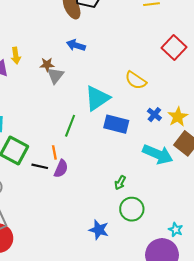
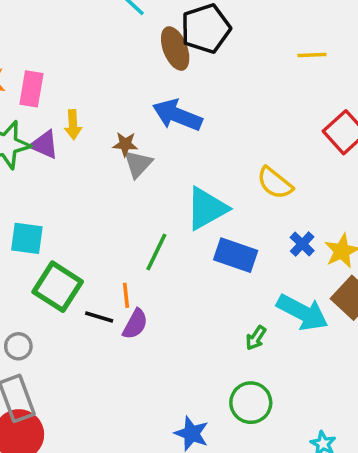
blue arrow: (76, 45) -> (177, 115), size x1.5
green arrow: (120, 183) -> (256, 338), moved

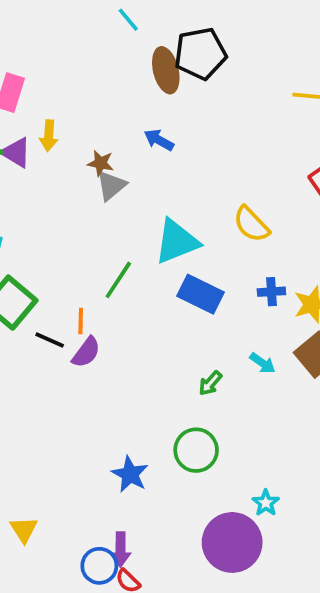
blue arrow: (177, 115) -> (159, 140), size x0.6
blue cross: (302, 244) -> (271, 292), turned 35
cyan arrow: (303, 312) -> (262, 363), size x0.5

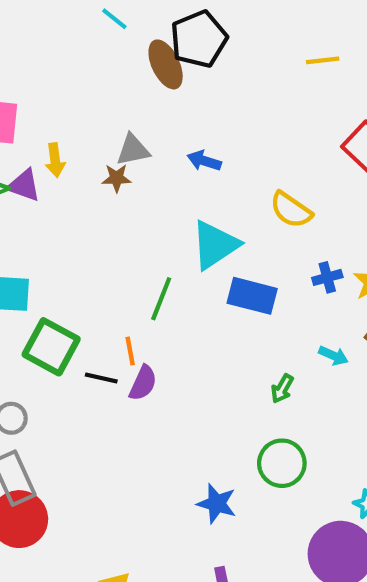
blue arrow: (159, 140) -> (204, 161), moved
gray triangle: (111, 186) -> (133, 150), moved, turned 40

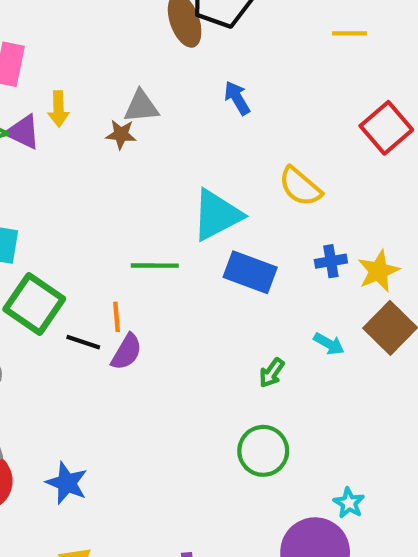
blue arrow: (204, 161) -> (237, 98), moved, turned 36
green line: (161, 299) -> (155, 266), turned 63
blue star: (217, 504) -> (67, 483), moved

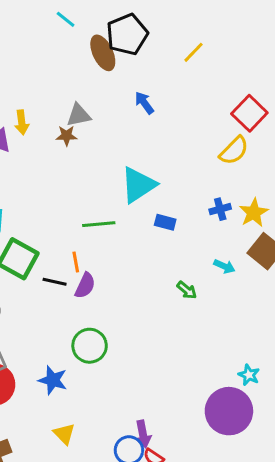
yellow line: (349, 33) -> (194, 52), moved, turned -40
yellow semicircle: (300, 187) -> (234, 151), moved, turned -80
blue rectangle: (250, 272) -> (165, 222), size x0.6
green arrow: (272, 373) -> (187, 290), turned -80
green circle: (263, 451) -> (90, 346), moved

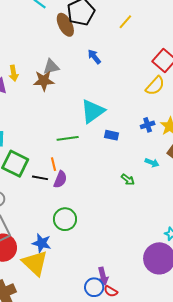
brown star: (67, 136) -> (44, 81), size x1.5
yellow triangle: (64, 434) -> (35, 263), moved, size x1.8

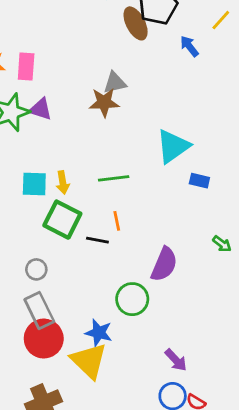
blue arrow: (94, 57) -> (189, 46), moved
yellow arrow: (14, 73) -> (63, 182), moved
green line: (68, 138) -> (114, 178), moved
purple semicircle: (60, 179) -> (164, 264), moved, size x1.4
purple arrow: (103, 276) -> (176, 360), moved, turned -30

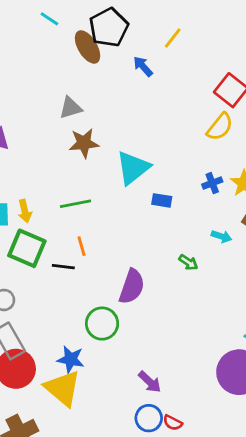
brown star: (104, 102) -> (84, 143), moved

